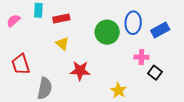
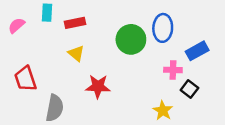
blue rectangle: (160, 30) -> (197, 51), moved
yellow star: (119, 90) -> (163, 111), moved

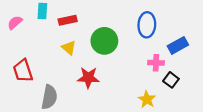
green circle: (131, 39) -> (104, 41), moved

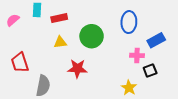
yellow triangle: (69, 48) -> (60, 42), turned -48
black square: (171, 80) -> (150, 71), turned 32

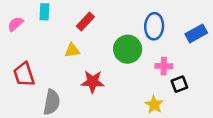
red rectangle: (59, 18) -> (85, 21), moved, turned -35
green circle: (92, 36) -> (128, 49), moved
blue rectangle: (156, 40) -> (196, 33), moved

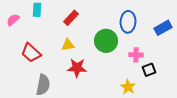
yellow triangle: (72, 50) -> (68, 45), moved
red trapezoid: (24, 74) -> (31, 53), moved, turned -30

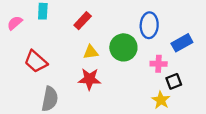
blue rectangle: (163, 28) -> (182, 43), moved
yellow triangle: (68, 45) -> (91, 52), moved
yellow star: (128, 87) -> (161, 100), moved

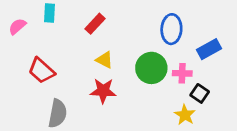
green circle: (123, 47) -> (151, 68), moved
yellow triangle: (91, 52) -> (104, 60), turned 35
black square: (174, 81) -> (200, 93), turned -35

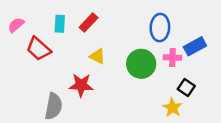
cyan rectangle: (49, 13) -> (60, 24), moved
red trapezoid: (41, 71) -> (39, 49), moved
pink cross: (182, 73) -> (172, 58), moved
red star: (103, 91) -> (81, 85), moved

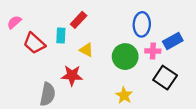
cyan rectangle: (60, 24) -> (61, 35), moved
black square: (186, 88) -> (165, 78), size x1.5
yellow star: (172, 108) -> (124, 95), moved

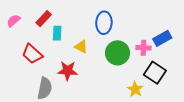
red rectangle: (79, 20) -> (44, 19), moved
blue ellipse: (142, 24) -> (104, 23), moved
red trapezoid: (34, 43) -> (32, 54), moved
yellow star: (124, 95) -> (135, 89), moved

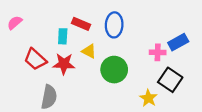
red rectangle: (44, 19) -> (81, 24), moved, turned 70
green circle: (117, 53) -> (114, 70), moved
red star: (68, 71) -> (64, 64), moved

